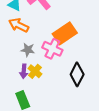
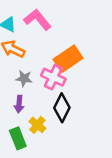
yellow cross: (35, 71) -> (37, 125), moved
black diamond: (77, 74) -> (62, 108), moved

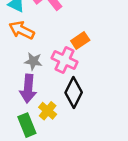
orange rectangle: (68, 59) -> (80, 40), size x0.6
purple arrow: (19, 104) -> (28, 89), size x1.5

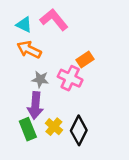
black diamond: (74, 93) -> (79, 130), moved
green rectangle: (27, 125) -> (28, 129), moved

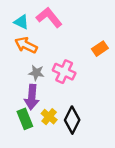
orange rectangle: (85, 59) -> (100, 49), moved

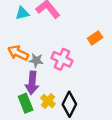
cyan triangle: (21, 22) -> (22, 13), turned -40
orange arrow: (26, 45) -> (18, 53), moved

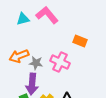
orange rectangle: (95, 38) -> (80, 41), moved, turned 56
orange arrow: (18, 53) -> (19, 56), turned -48

